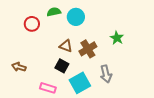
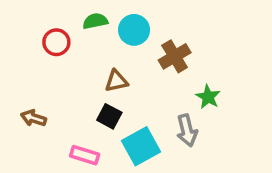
green star: (117, 38) -> (208, 97), moved
brown triangle: (66, 46) -> (116, 81), turned -32
brown cross: (88, 49) -> (175, 56), moved

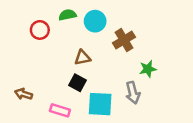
green star: (208, 97) -> (148, 69), turned 30
brown arrow: (33, 118) -> (23, 94), moved
cyan square: (141, 146) -> (100, 104), turned 32

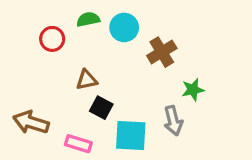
brown triangle: (83, 58) -> (87, 80), moved
brown arrow: (23, 94) -> (31, 122), size x1.5

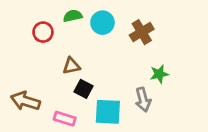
brown cross: (162, 52) -> (142, 32), moved

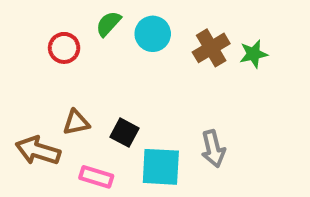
green semicircle: (73, 16) -> (108, 24), turned -36
brown triangle: (71, 66) -> (76, 122), moved
green star: (159, 74) -> (253, 54), moved

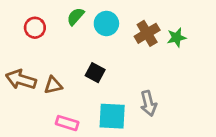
red circle: (64, 48) -> (35, 28), moved
black square: (125, 133) -> (95, 73), moved
brown arrow: (38, 151) -> (21, 80), moved

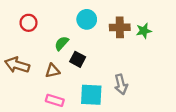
green semicircle: (76, 16) -> (62, 43), moved
brown cross: (147, 33) -> (120, 27), turned 30
brown triangle: (53, 85) -> (52, 71), moved

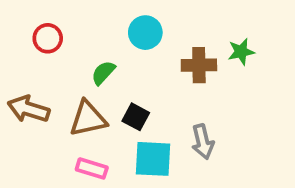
brown cross: (120, 27) -> (199, 65), moved
black square: (78, 59) -> (136, 117), moved
brown triangle: (52, 71) -> (88, 119), size x1.5

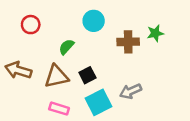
black square: (136, 117) -> (87, 75), turned 35
gray arrow: (203, 142) -> (131, 91), turned 80
cyan square: (153, 159) -> (99, 102), turned -30

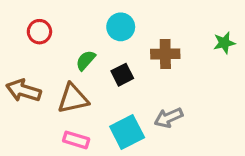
green star: (155, 33) -> (224, 43), moved
black square: (87, 75) -> (122, 75), moved

